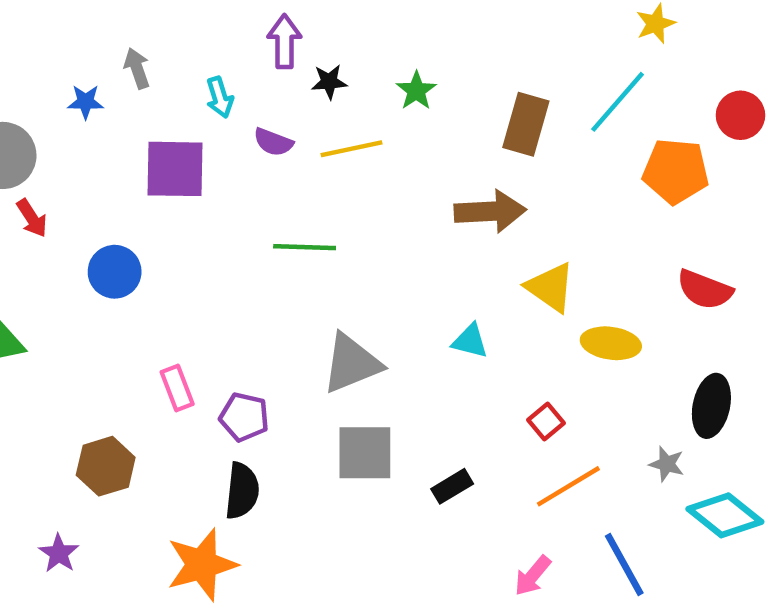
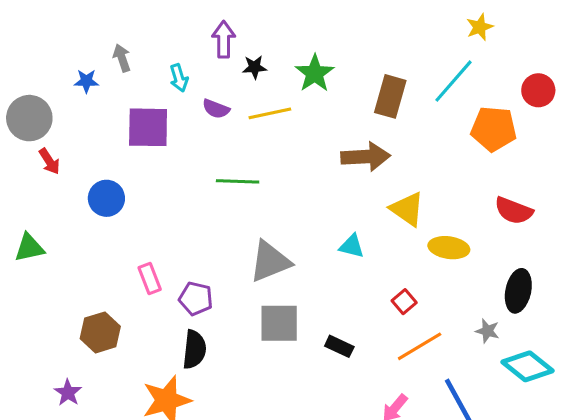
green star: (416, 91) -> (315, 73), size x1.4
black rectangle: (452, 486) -> (339, 346), turned 56

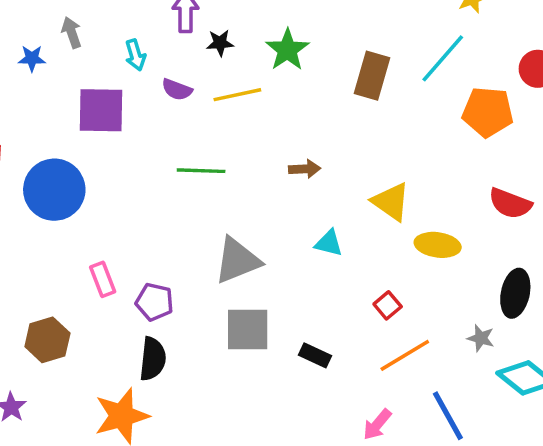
brown arrow: (366, 157) -> (305, 169), moved, size x0.6
blue circle: (106, 198) -> (54, 190), size x1.5

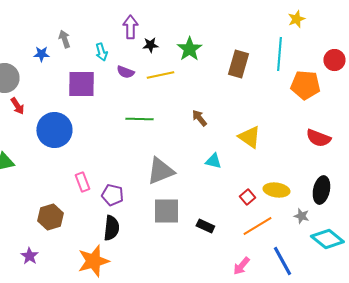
cyan line: (443, 58) -> (279, 54), turned -36
brown arrow: (305, 169) -> (199, 118), turned -126
yellow ellipse: (438, 245) -> (276, 190), moved

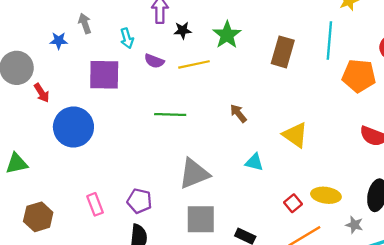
red arrow: (17, 106) -> (42, 93), moved
pink rectangle: (82, 182) -> (95, 204), moved
brown hexagon: (50, 217) -> (38, 217), moved

